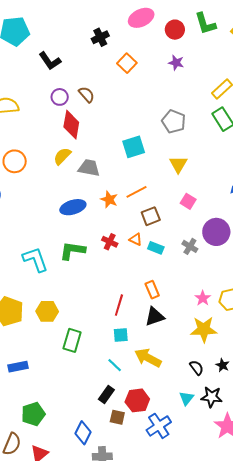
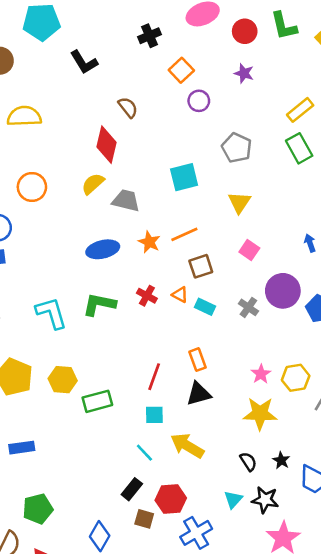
purple circle: (60, 97) -> (199, 101), moved
green rectangle: (72, 340) -> (97, 401), moved, turned 55

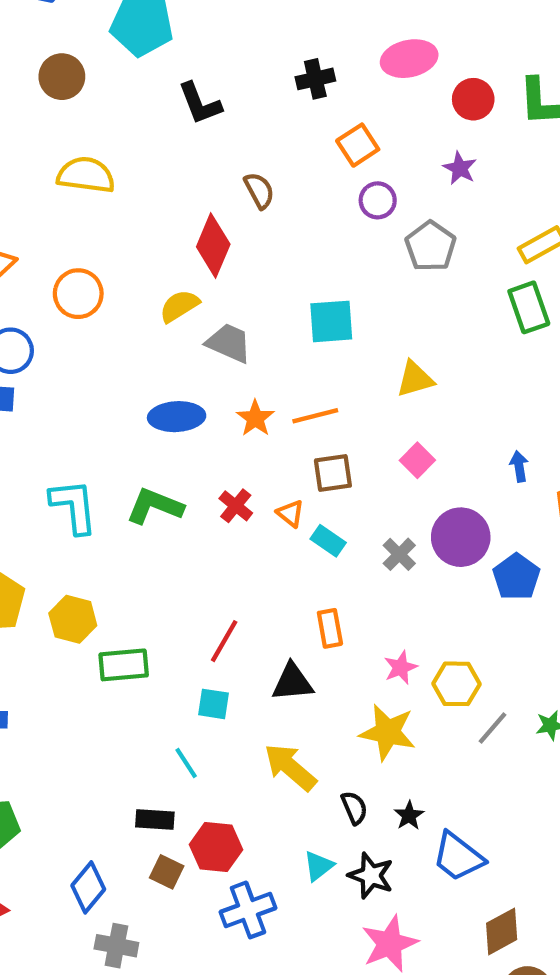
gray pentagon: (237, 148) -> (431, 246), moved
yellow triangle: (239, 202) -> (415, 379), turned 30
orange rectangle: (197, 360) -> (330, 628), moved
yellow arrow: (187, 446) -> (290, 767), moved
black rectangle: (132, 489) -> (155, 820), turned 45

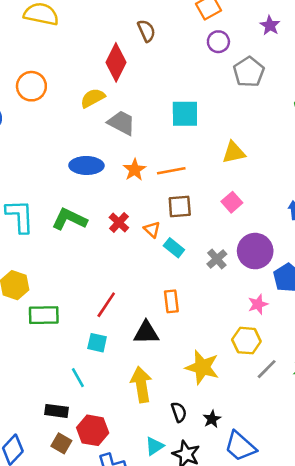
pink star: (401, 668) -> (258, 304), moved
yellow arrow: (290, 767) -> (141, 385), turned 36

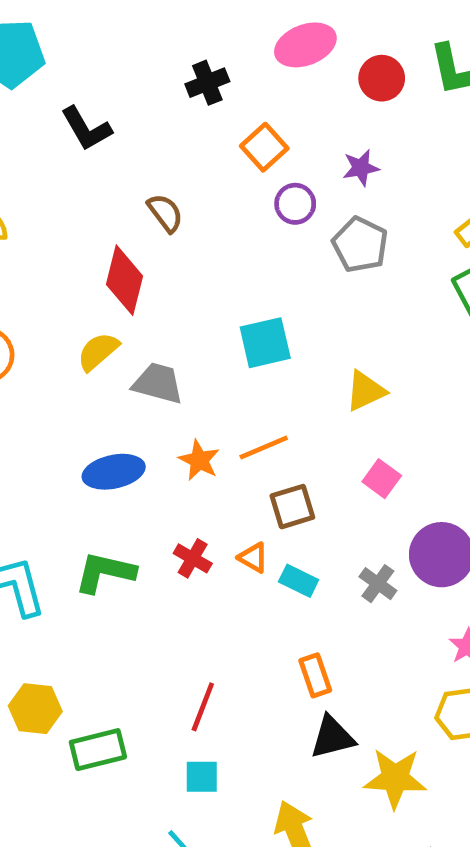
purple star: (270, 25) -> (361, 168), moved, turned -30
black triangle: (146, 333) -> (332, 737), moved

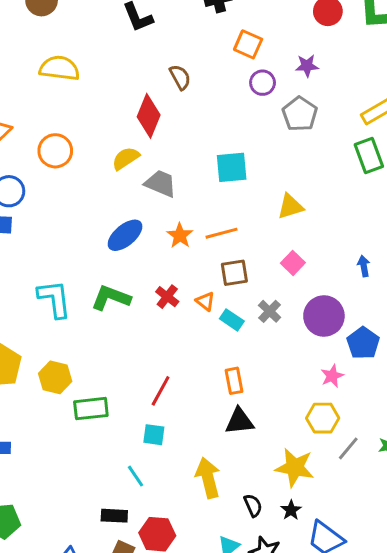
orange square: (264, 147) -> (248, 44), turned -32
blue ellipse: (114, 472) -> (125, 235), turned -36
gray cross: (378, 584) -> (270, 311), moved
yellow star: (395, 778) -> (295, 468), moved

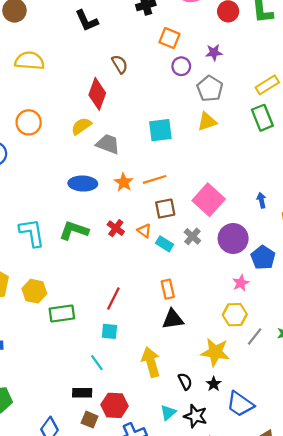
yellow triangle: (290, 206) -> (207, 122), moved
blue ellipse: (125, 235) -> (83, 184), turned 44
pink square: (293, 263) -> (209, 200), size x1.8

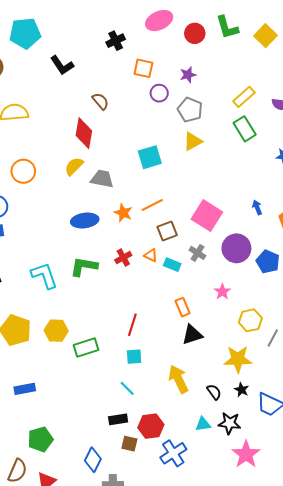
red cross: (116, 228) -> (123, 258), turned 35
pink star: (241, 283) -> (222, 292), moved
cyan triangle: (168, 413) -> (203, 424), turned 42

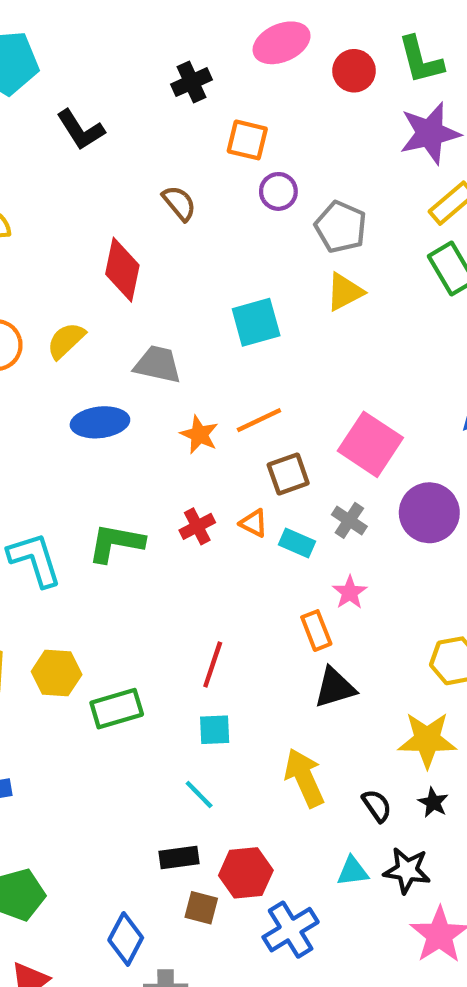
purple star: (188, 75) -> (430, 133), moved, size x1.8
brown semicircle: (100, 101) -> (179, 203), moved
yellow semicircle: (74, 166) -> (66, 341), moved
blue ellipse: (85, 220) -> (100, 422), moved
pink star: (222, 292) -> (350, 592), moved

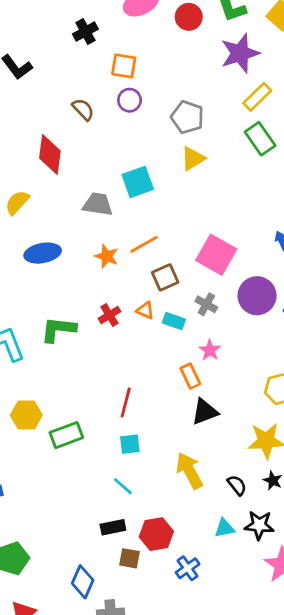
purple circle: (278, 191) -> (130, 100), moved
gray trapezoid: (158, 364) -> (98, 204), moved
blue cross: (291, 930) -> (188, 568), size x0.7

